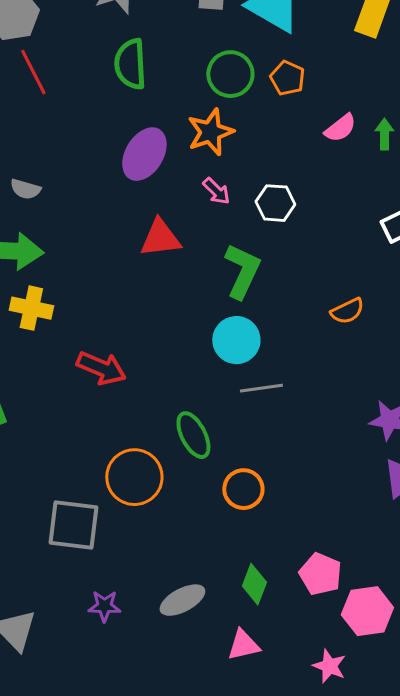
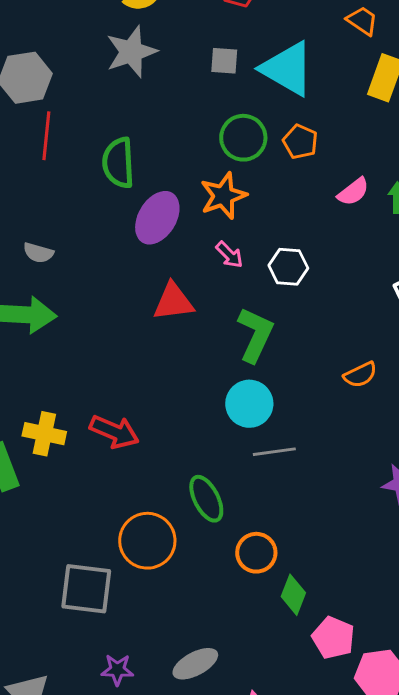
green semicircle: (130, 64) -> (118, 163), moved
red line: (33, 72) -> (46, 136), turned 33
yellow cross: (31, 308) -> (44, 434), moved
green diamond: (254, 584) -> (293, 595), moved

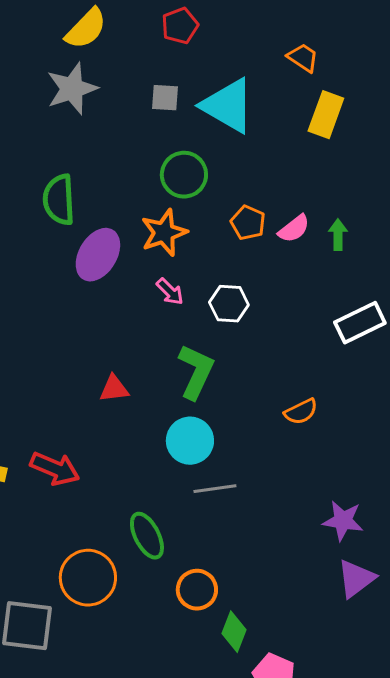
orange pentagon: (300, 142) -> (248, 223), moved
red triangle: (173, 302) -> (114, 389), moved, size x0.7

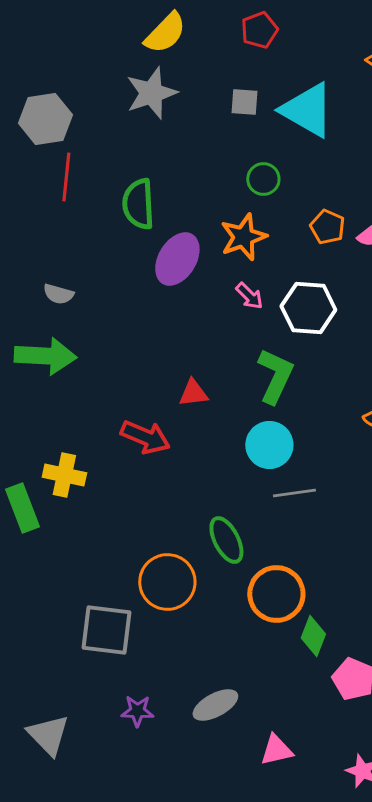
green circle: (184, 175) -> (263, 179), size x0.7
white hexagon: (229, 304) -> (308, 308), size x1.4
red arrow: (55, 469) -> (145, 437), moved
orange circle: (197, 590) -> (276, 594), size x1.4

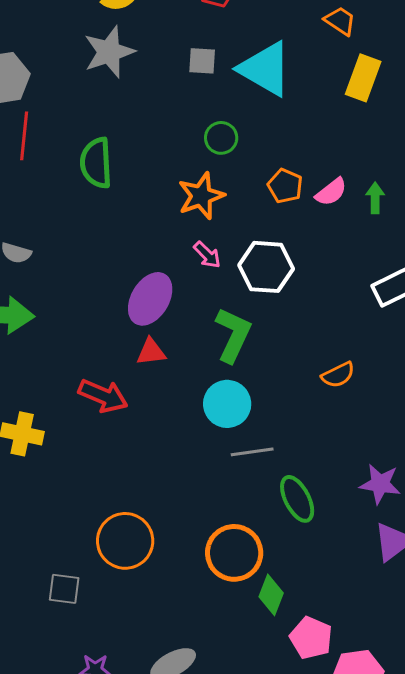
purple ellipse: (177, 259) -> (150, 299), moved
green ellipse: (226, 540) -> (297, 499), moved
gray square: (106, 630) -> (64, 589), size x0.6

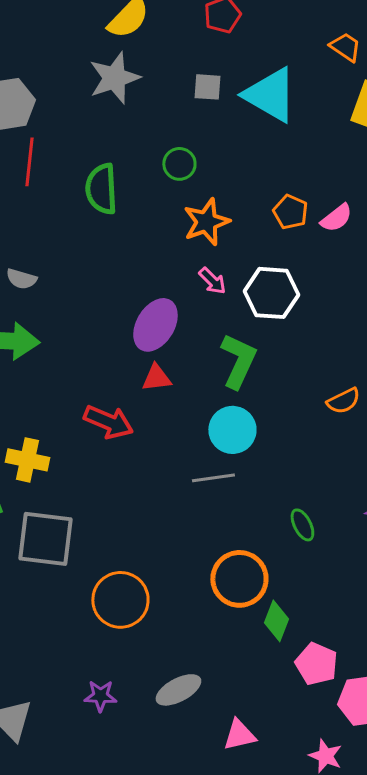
green circle: (221, 138) -> (179, 164), moved
gray line: (252, 452) -> (213, 478), moved
green ellipse: (297, 499) -> (302, 525), size x0.7
orange circle: (125, 541) -> (120, 600), moved
gray square: (64, 589) -> (45, 539), moved, size x1.8

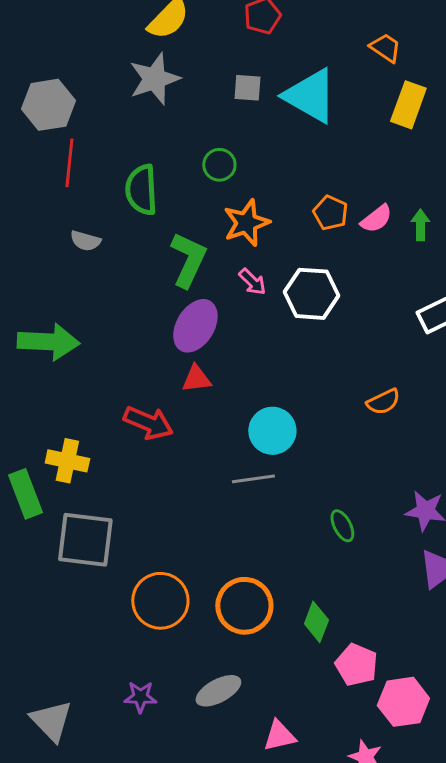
gray semicircle: (21, 279) -> (85, 241), moved
green L-shape: (238, 361) -> (188, 260), moved
orange circle: (239, 579) -> (244, 606), moved

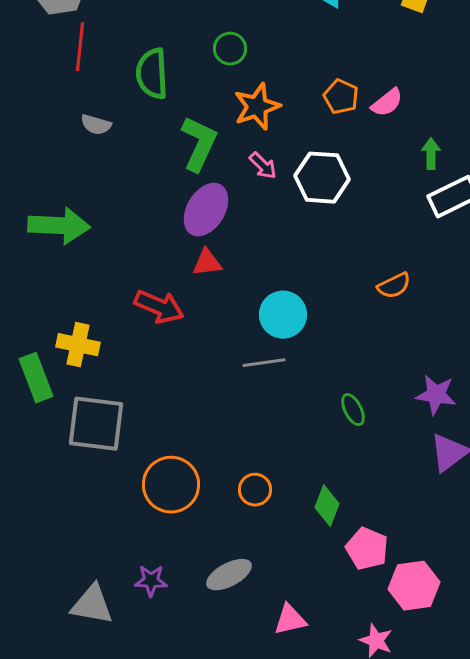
green arrow: (420, 225) -> (431, 154), moved
orange circle: (244, 606) -> (255, 490), size x0.6
gray triangle: (51, 721) -> (92, 605), moved, turned -36

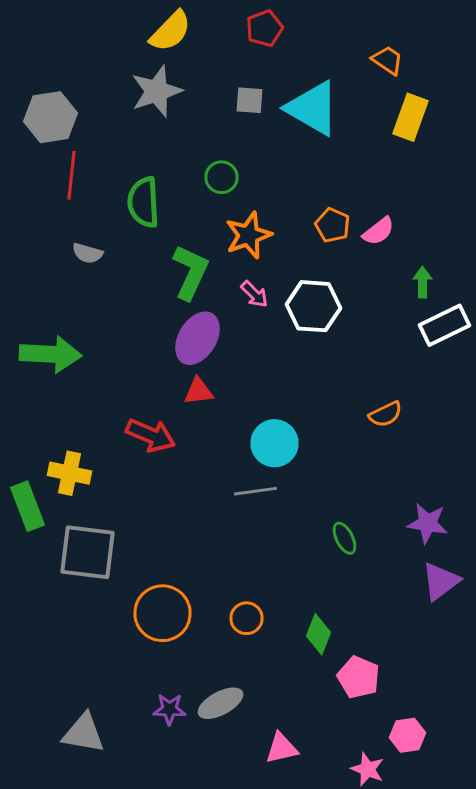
purple star: (151, 581) -> (170, 709), moved
pink hexagon: (414, 586) -> (408, 735), moved, size x0.7

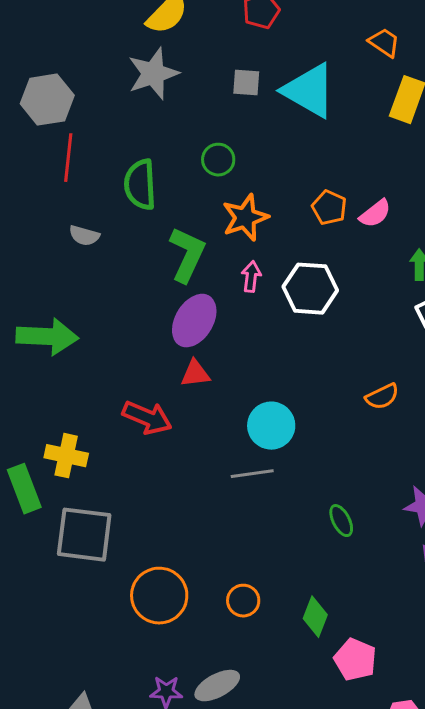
pink arrow: (254, 294) -> (251, 277), turned -128

